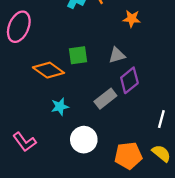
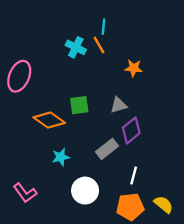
white line: (161, 119) -> (134, 176), moved

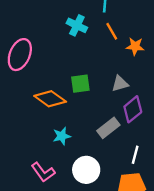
orange line: (99, 45) -> (112, 31), moved
pink L-shape: (25, 193) -> (43, 172), moved

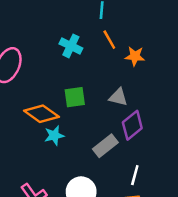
cyan cross: (77, 25) -> (71, 46), moved
gray triangle: (120, 84) -> (118, 97), turned 30
cyan star: (62, 136) -> (54, 136), moved

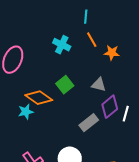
green square: (75, 97) -> (65, 85), turned -30
cyan star: (54, 136) -> (26, 112), moved
white line: (135, 175) -> (126, 114), moved

